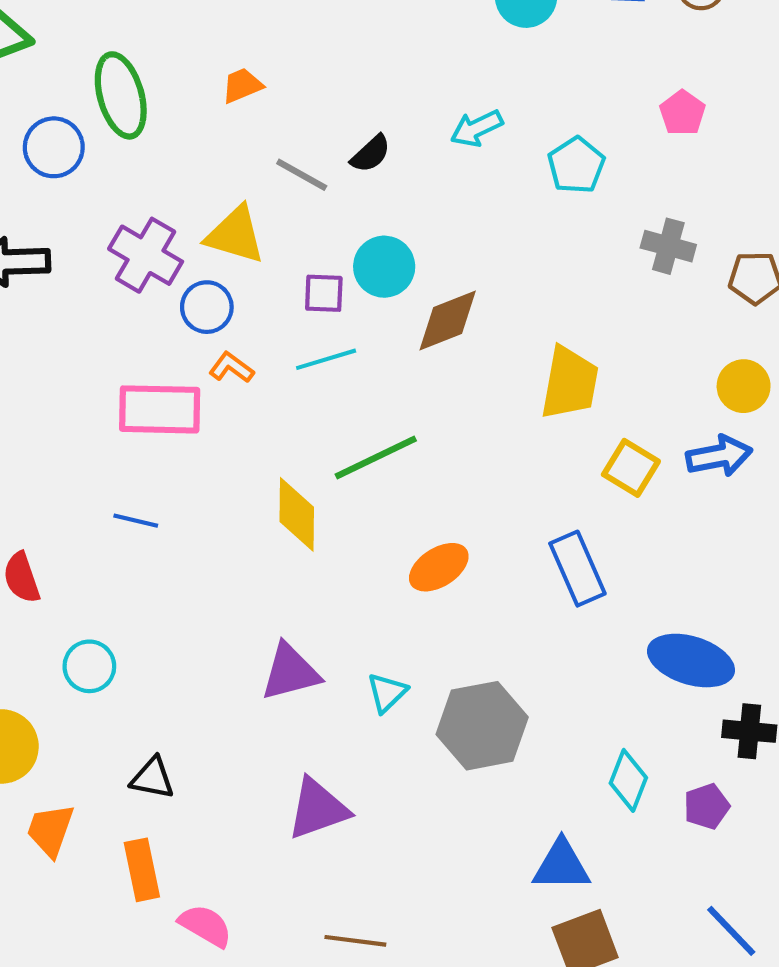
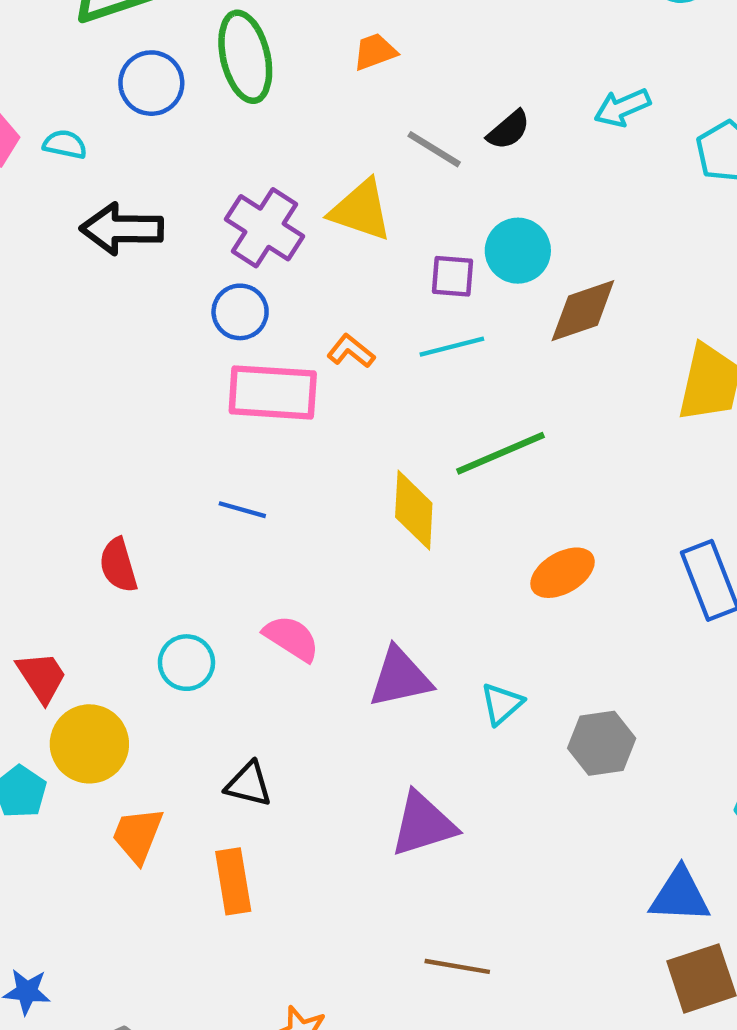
blue circle: (54, 147) -> (151, 83), moved
blue circle: (207, 307) -> (240, 312), moved
gray hexagon: (482, 726) -> (602, 743), size x0.7
pink semicircle: (205, 926) -> (291, 638), moved

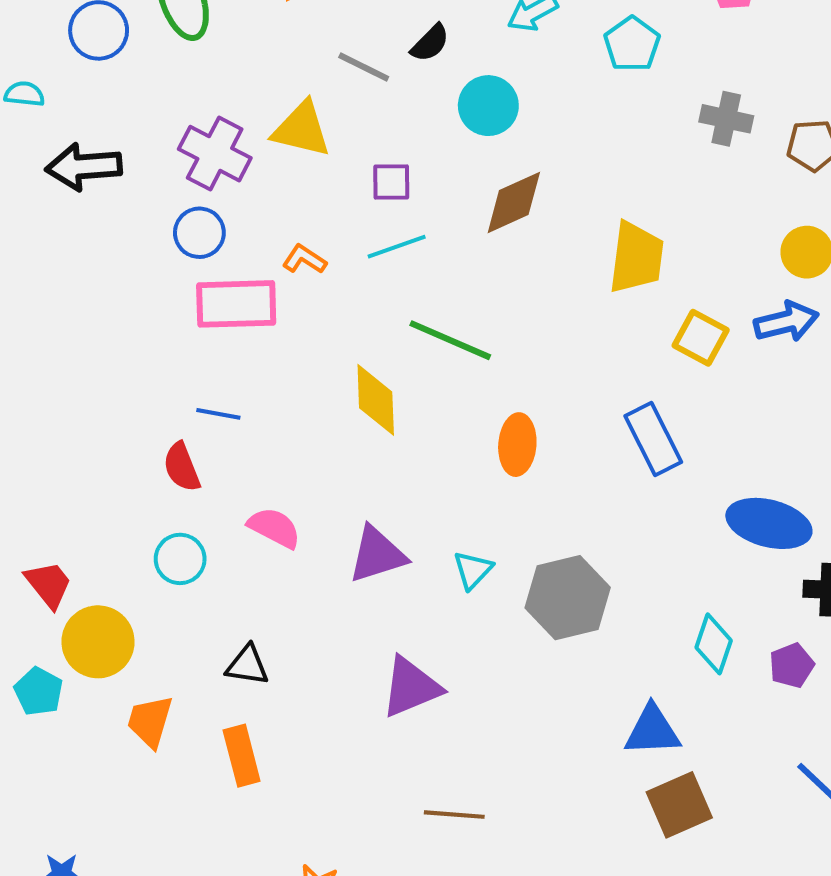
cyan circle: (518, 251) -> (488, 106), moved
green line: (500, 453) -> (450, 340), turned 52
red semicircle: (118, 565) -> (182, 467), moved
orange ellipse: (563, 573) -> (517, 445), turned -50
gray hexagon: (602, 743) -> (568, 598), size x1.4

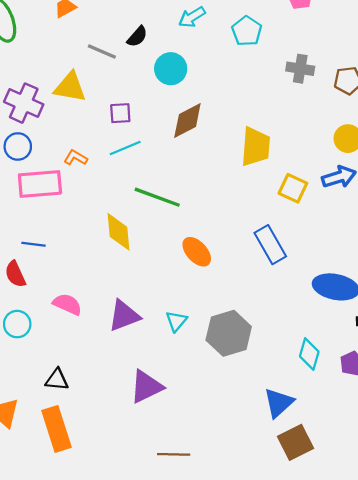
orange ellipse: (517, 445) -> (197, 252), turned -44
blue triangle: (652, 731) -> (279, 403), turned -36
orange rectangle: (242, 756) -> (57, 429), size x1.4

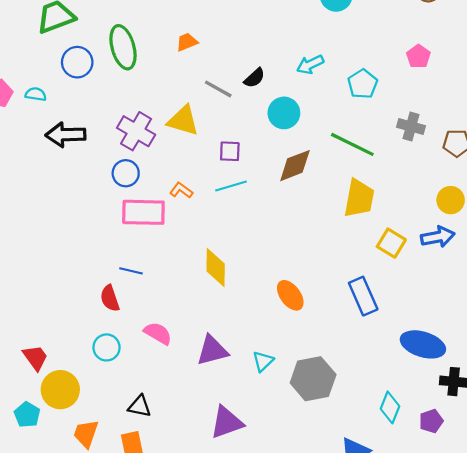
green line: (157, 197) -> (352, 144), moved

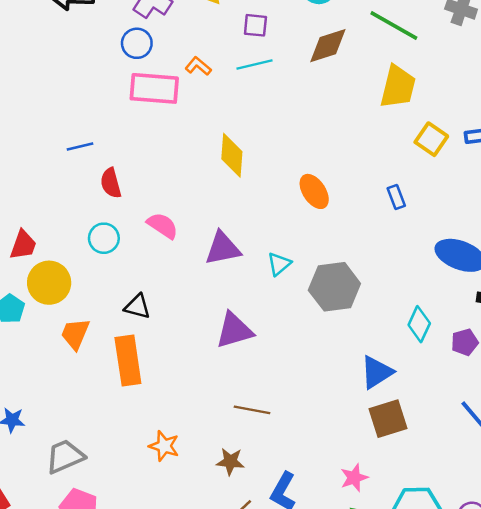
blue line: (131, 271) -> (80, 147), moved, turned -30
blue rectangle: (363, 296) -> (396, 197), size x0.6
red trapezoid: (35, 358) -> (23, 245), turned 52

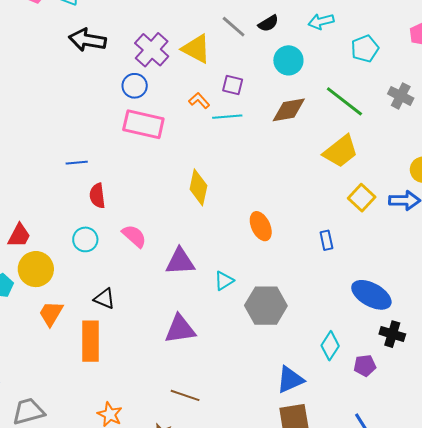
orange L-shape: (198, 66) -> (199, 101), moved
yellow trapezoid: (398, 87) -> (341, 151), turned 30

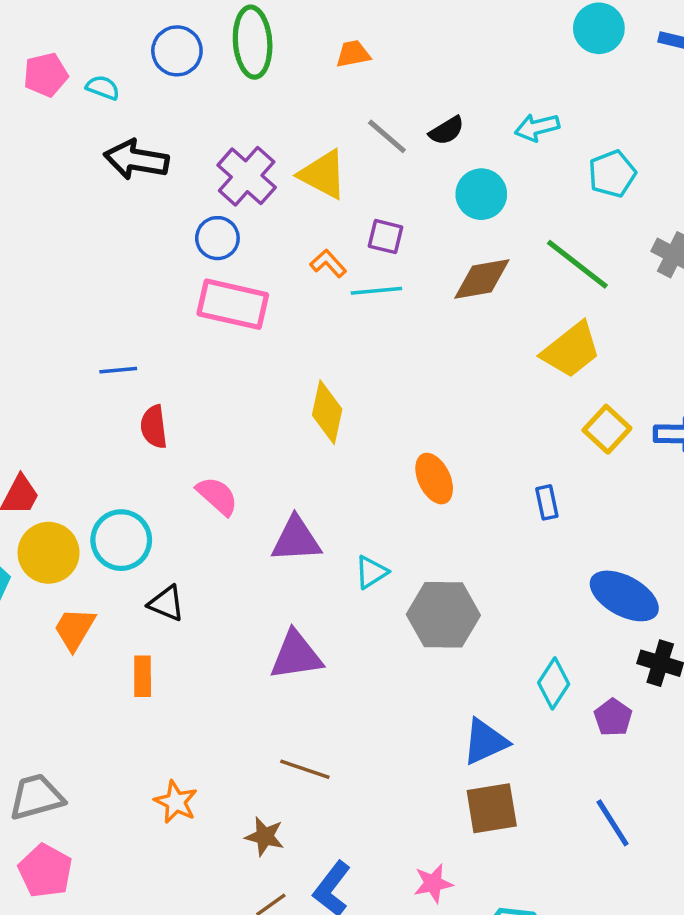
cyan circle: (85, 239) -> (121, 540), moved, size x1.4
orange rectangle: (91, 341) -> (143, 676), size x0.6
purple pentagon: (365, 366) -> (613, 717), turned -30

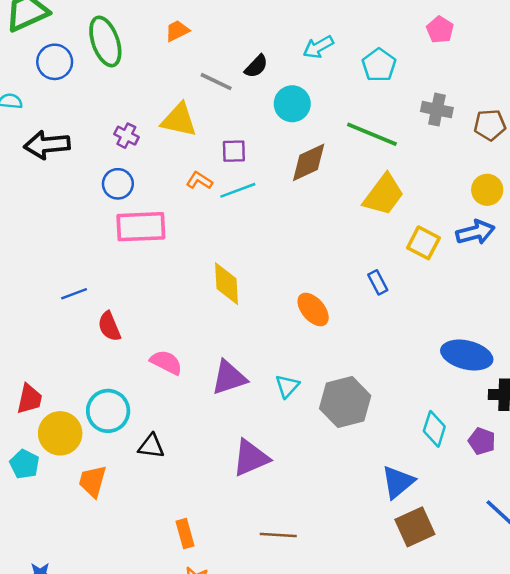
purple cross: (247, 176) -> (126, 136), size x0.6
blue rectangle: (547, 502) -> (378, 282), moved
orange rectangle: (143, 676) -> (185, 534), moved

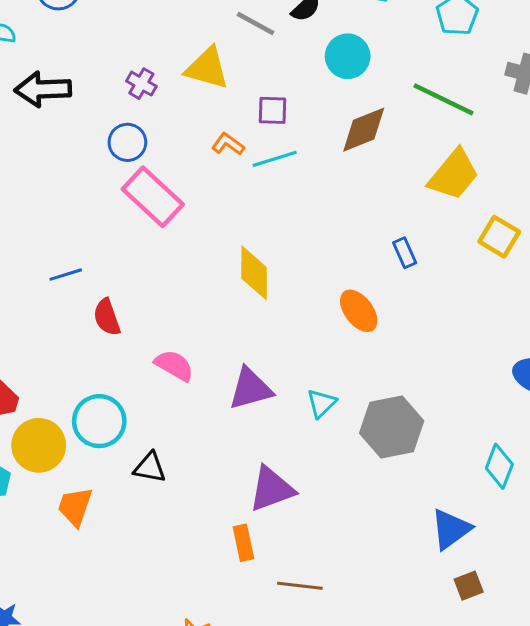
pink rectangle: (141, 227) -> (153, 197), turned 42
blue rectangle: (378, 282) -> (405, 253), moved
brown square: (415, 527) -> (469, 586), size x0.6
orange rectangle: (185, 534) -> (243, 543), moved

